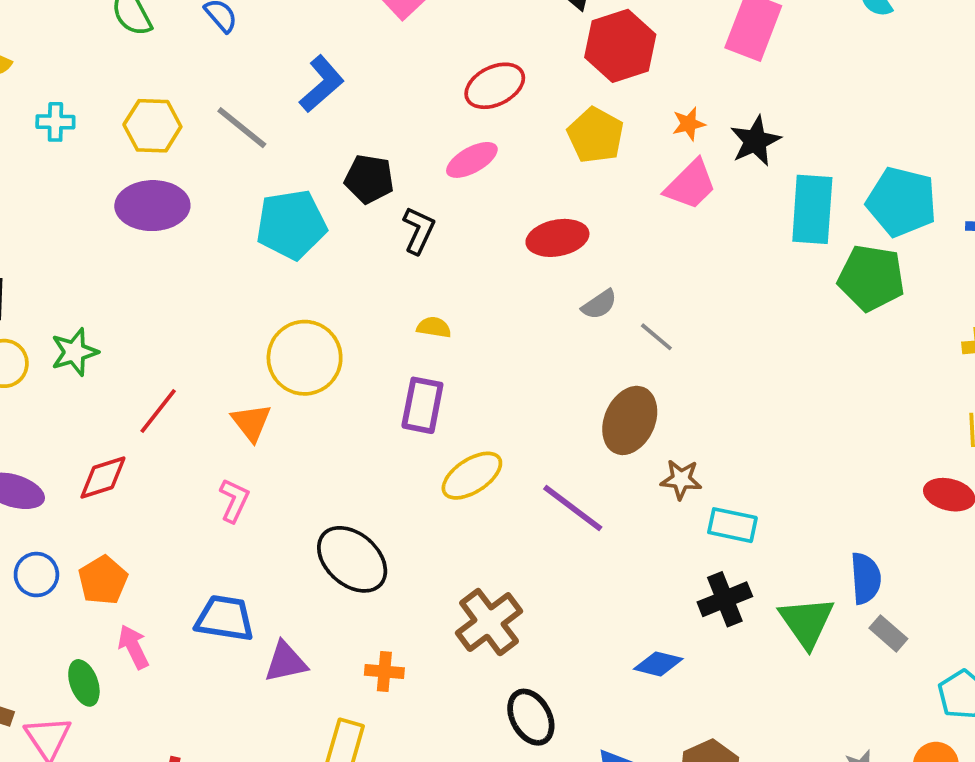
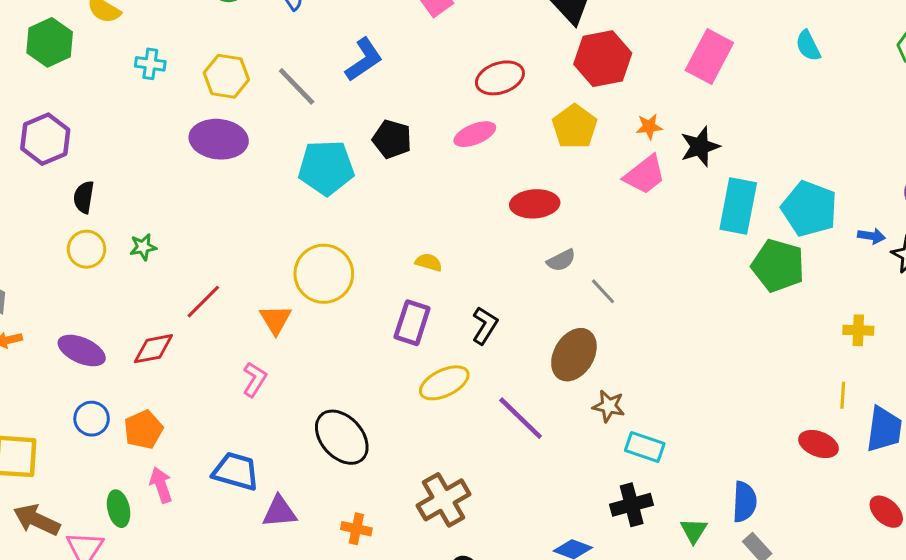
black L-shape: (419, 230) -> (485, 325), moved
green star: (74, 352) -> (143, 247), size x0.7
green triangle: (807, 622) -> (694, 531), size x0.6

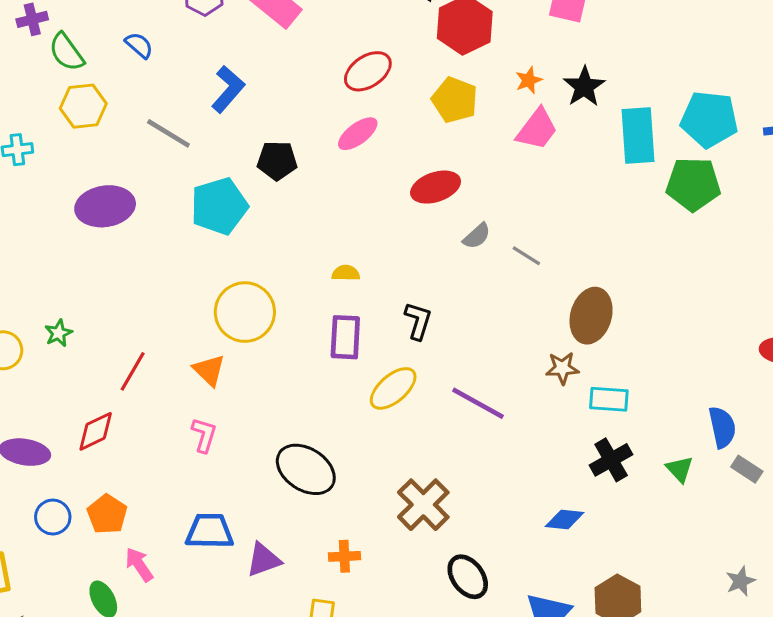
yellow hexagon: (226, 76) -> (83, 106), moved
brown ellipse: (574, 355) -> (591, 316), moved

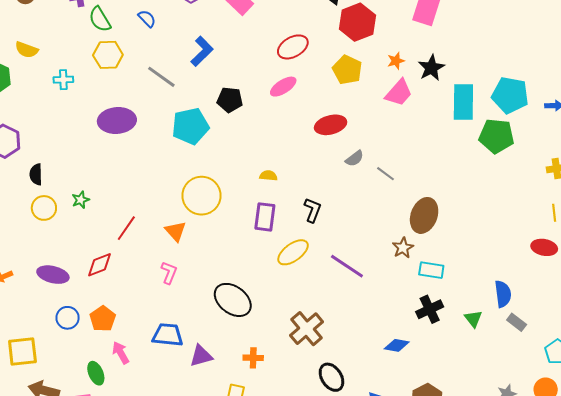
brown star: (562, 368) -> (403, 248), turned -30

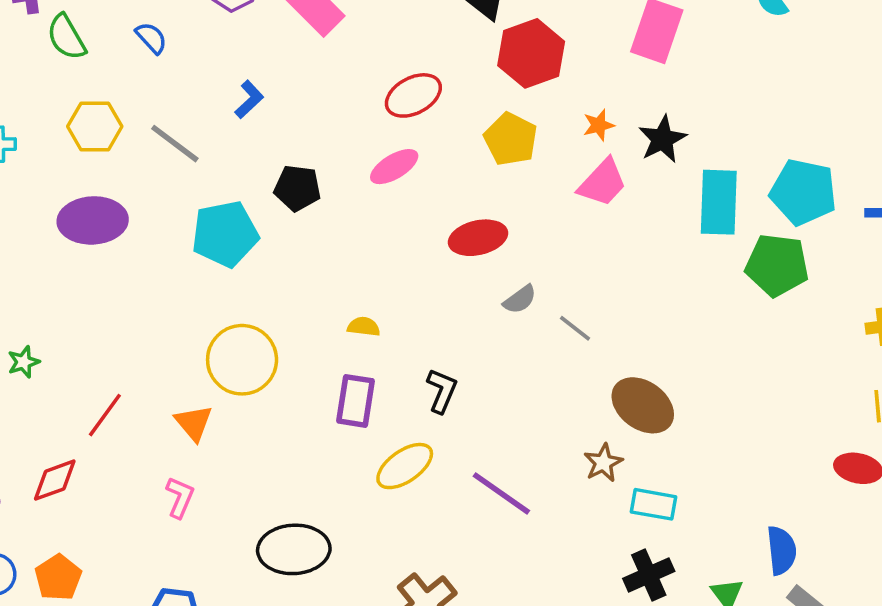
blue L-shape: (202, 51) -> (249, 99), size x0.7
yellow hexagon: (108, 55) -> (95, 126), moved
brown ellipse: (424, 215) -> (643, 405), turned -76
black ellipse: (233, 300) -> (294, 549), turned -42

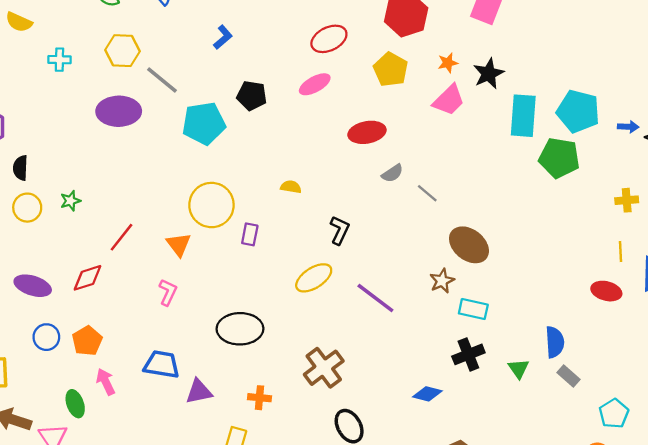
gray line: (175, 144) -> (162, 80), moved
purple rectangle: (355, 401) -> (250, 234), moved, size x0.7

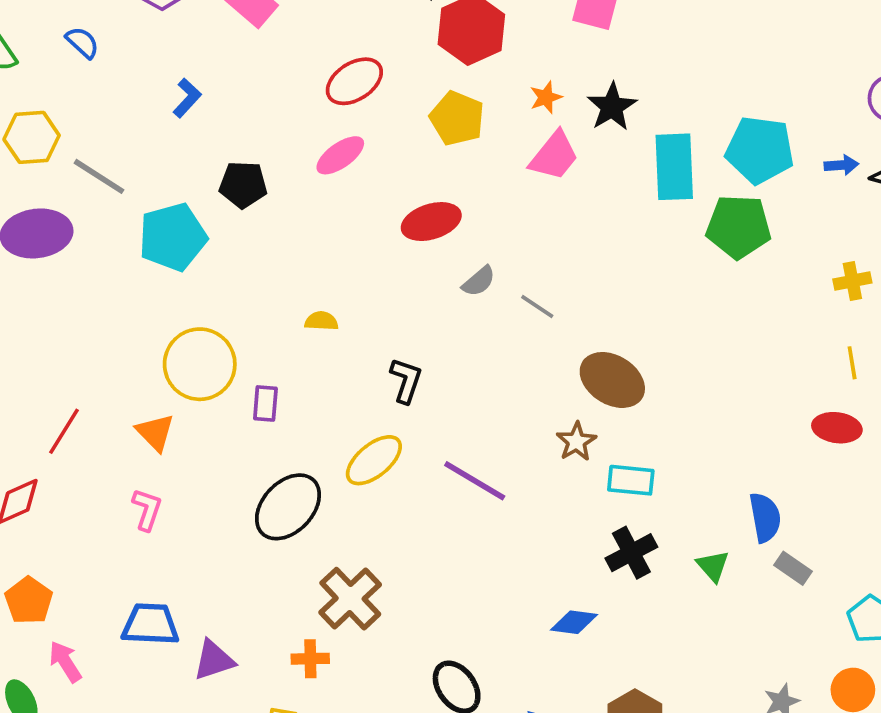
black ellipse: (240, 329) -> (288, 507), moved, turned -39
brown cross: (324, 368) -> (350, 599), moved

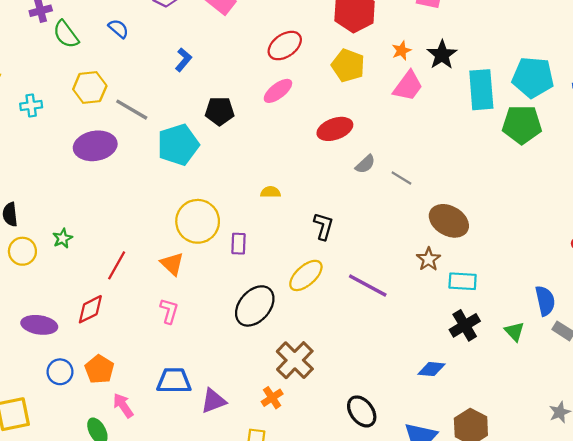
orange cross: (310, 659) -> (272, 398), turned -30

